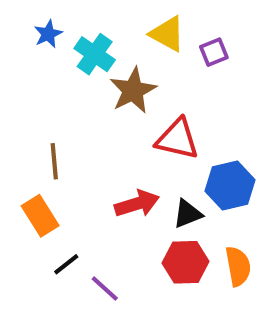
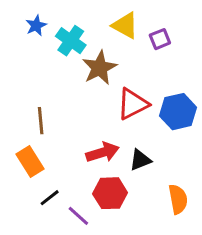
red triangle: (177, 139) -> (133, 104), turned -40
blue hexagon: (230, 185) -> (178, 112), moved
red hexagon: (186, 262) -> (110, 193), moved

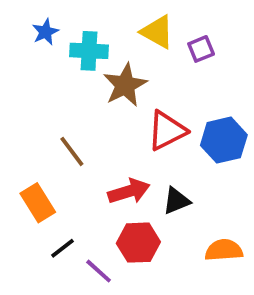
cyan cross: (71, 41) -> (89, 51), turned -32
brown line: (41, 121) -> (72, 151), moved, turned -32
orange semicircle: (178, 199) -> (224, 250), turned -84

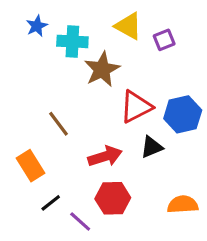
black triangle: (176, 201) -> (152, 147), moved

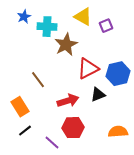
black line: (51, 203) -> (25, 131), moved

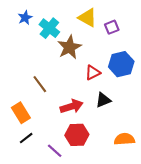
cyan cross: (47, 27) -> (49, 28), turned 36
red triangle: (88, 69) -> (93, 73), size x0.7
blue hexagon: (118, 74) -> (121, 64), moved

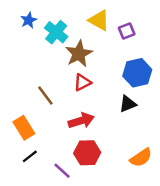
red triangle: (93, 73) -> (82, 82), moved
black triangle: (103, 100) -> (128, 104), moved
orange semicircle: (124, 139) -> (141, 158), turned 150

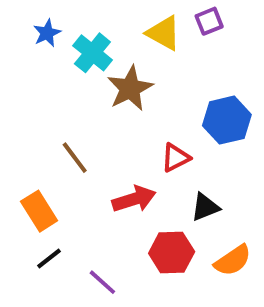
purple square: (127, 31) -> (209, 21), moved
red triangle: (82, 82) -> (175, 158), moved
black triangle: (128, 104) -> (205, 207), moved
red hexagon: (87, 153) -> (172, 253), moved

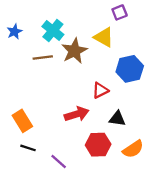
blue star: (47, 33) -> (15, 32), moved
yellow triangle: (164, 33) -> (104, 37), moved
brown line: (75, 158) -> (43, 58), moved, turned -60
black triangle: (205, 207) -> (117, 119), turned 30
black line: (49, 258) -> (28, 148), turned 56

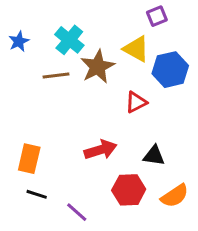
blue hexagon: (130, 69) -> (170, 70), moved
red triangle: (100, 90) -> (136, 102), moved
orange rectangle: (22, 121) -> (29, 159), turned 45

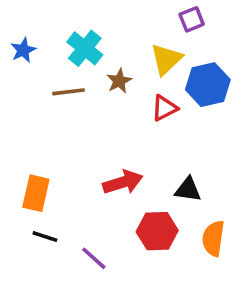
yellow triangle: (136, 49) -> (166, 59), turned 48
brown star: (98, 67) -> (119, 81), size x0.6
red triangle: (136, 102) -> (164, 108), moved
orange semicircle: (175, 196) -> (213, 238), turned 132

